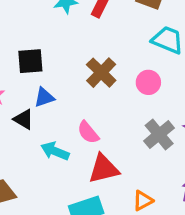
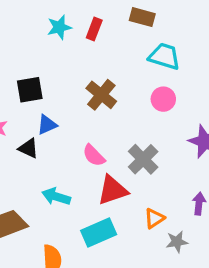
pink circle: (148, 82) -> (163, 99), moved
gray cross: (159, 134) -> (143, 159), moved
cyan arrow: (55, 151) -> (56, 197), moved

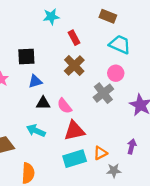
red rectangle: (94, 29) -> (74, 38), moved, turned -56
black triangle: (28, 148) -> (43, 103), moved, turned -32
gray cross: (143, 159) -> (103, 93), moved
cyan rectangle: (99, 233) -> (75, 159), moved

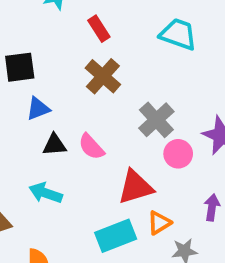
pink circle: (116, 73) -> (178, 154), moved
red triangle: (74, 131) -> (136, 187), moved

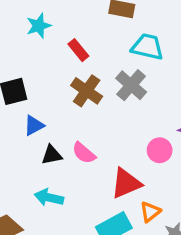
gray cross: (156, 120) -> (131, 85), moved

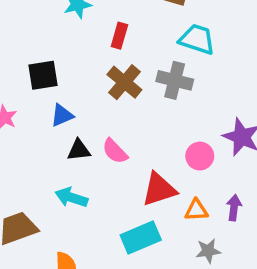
red rectangle: (78, 50) -> (119, 36), turned 50
gray cross: (131, 85) -> (175, 80), turned -32
orange triangle: (150, 212) -> (196, 210), moved, turned 30

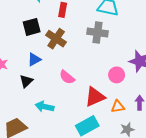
black square: (43, 75) -> (32, 27), moved
brown cross: (124, 82) -> (56, 39), moved
black triangle: (79, 150) -> (26, 81), moved, turned -32

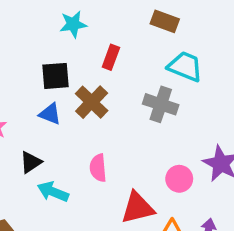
blue triangle: (34, 59) -> (50, 114), moved, turned 40
pink semicircle: (67, 77) -> (98, 168), turned 35
cyan arrow: (45, 107) -> (53, 192), moved

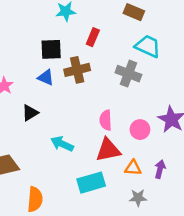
brown cross: (92, 102) -> (77, 70), turned 30
pink semicircle: (98, 168) -> (106, 120), moved
cyan arrow: (53, 192) -> (62, 144), moved

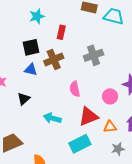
cyan trapezoid: (148, 46) -> (114, 16), moved
gray cross: (128, 74) -> (94, 55), turned -30
pink semicircle: (106, 120) -> (75, 89), moved

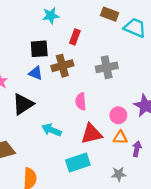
black triangle: (24, 99) -> (23, 104), size x1.5
orange triangle: (110, 127) -> (120, 137), moved

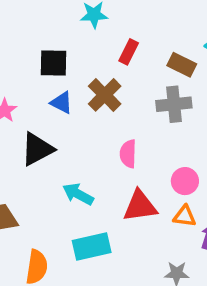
brown rectangle: (110, 14) -> (182, 65), moved
black square: (39, 49) -> (54, 63), moved
brown cross: (62, 66) -> (105, 95), turned -35
cyan rectangle: (78, 163) -> (92, 247), moved

